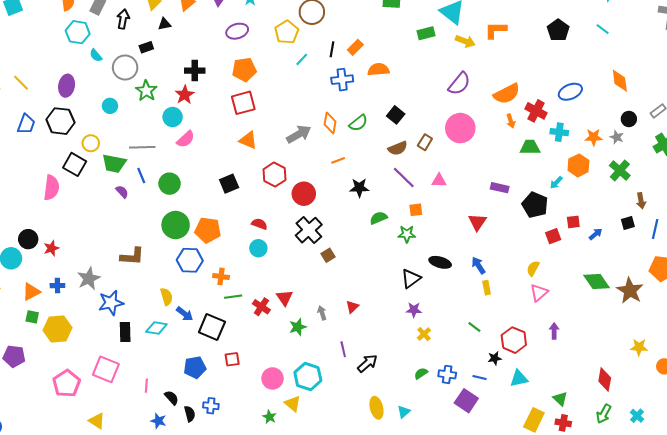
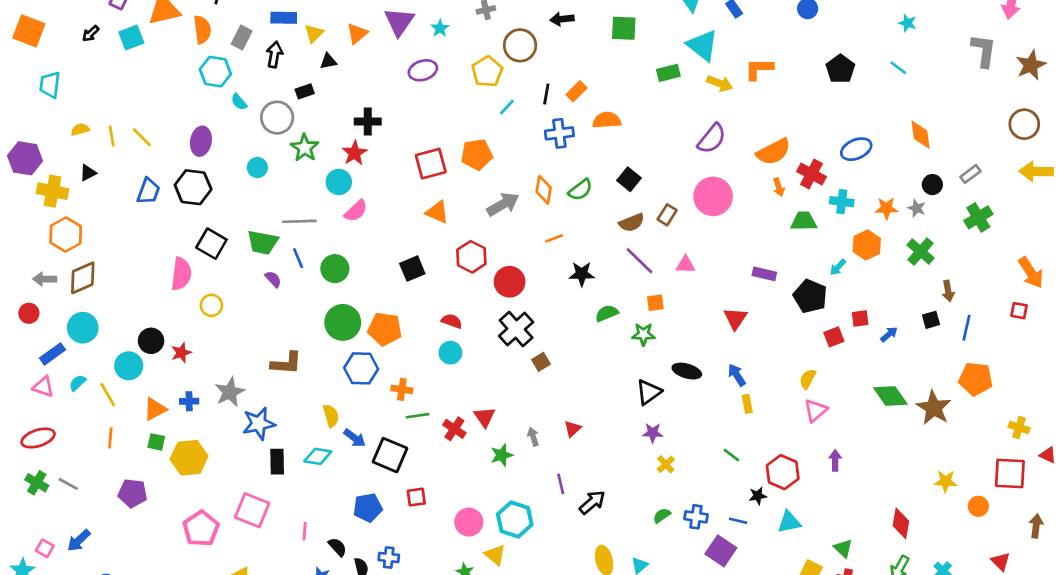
orange pentagon: (244, 70) -> (477, 154), moved
yellow circle: (91, 143) -> (211, 305), moved

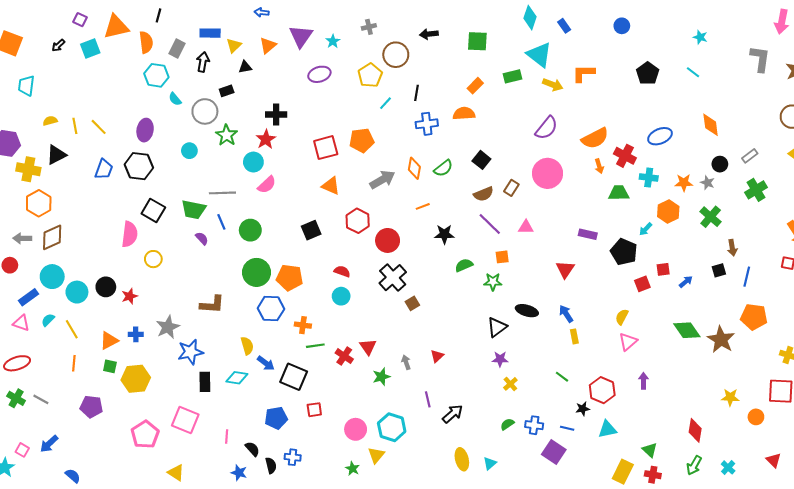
orange rectangle: (576, 91) -> (475, 86), moved
black triangle: (88, 173) -> (56, 155), size x1.5
cyan circle: (129, 366) -> (77, 292), moved
yellow triangle: (495, 555) -> (376, 455), turned 30

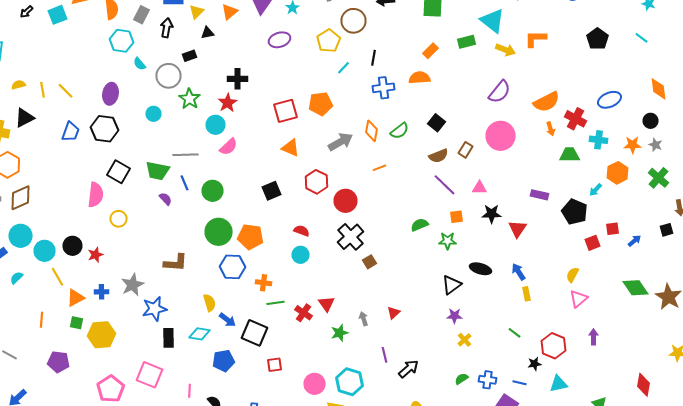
black circle: (720, 164) -> (650, 121), moved
black star: (444, 234) -> (492, 214), moved
yellow line: (72, 329) -> (58, 277), moved
blue pentagon: (276, 418) -> (224, 361), moved

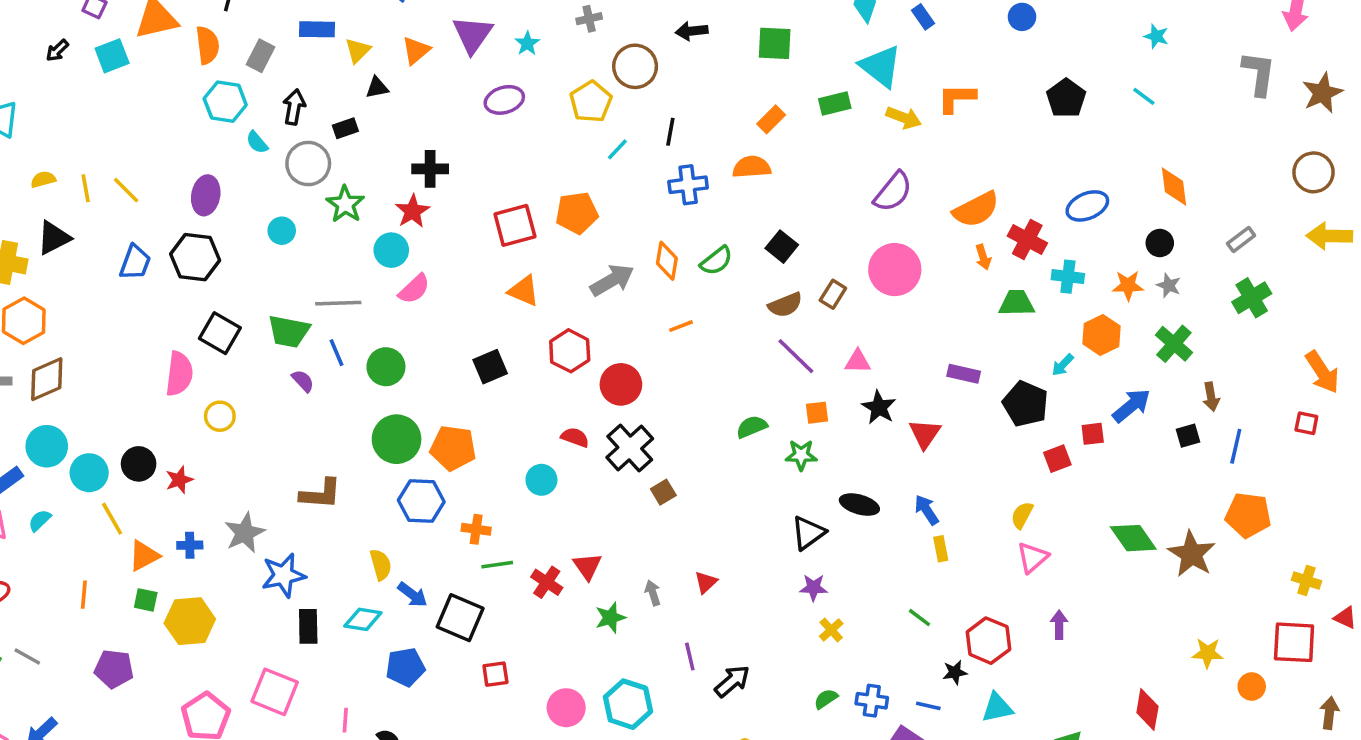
black arrow: (166, 28) -> (294, 107), moved
black star: (492, 214) -> (879, 407), turned 30
red semicircle: (302, 231) -> (575, 437), moved
blue arrow: (634, 241) -> (1132, 406), moved, size x1.6

